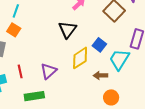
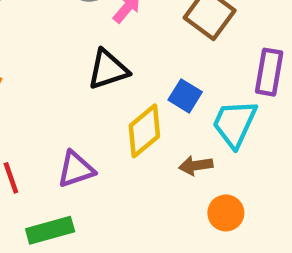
black triangle: (67, 30) -> (108, 69), turned 42
purple triangle: (49, 71) -> (76, 169), turned 30

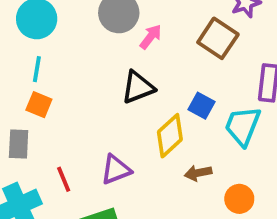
brown arrow: (196, 165) -> (198, 173), moved

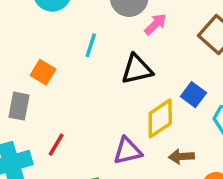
cyan line: (37, 69) -> (91, 45), moved
purple triangle: (116, 170) -> (128, 151), moved
red line: (64, 179) -> (56, 145), turned 45

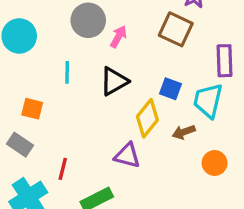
gray rectangle: (19, 106) -> (20, 145), turned -50
purple triangle: (128, 151) -> (127, 156), turned 44
brown arrow: (181, 157) -> (184, 132), moved

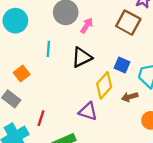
orange square: (32, 109) -> (22, 74), turned 35

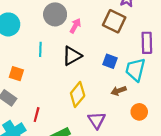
orange square: (22, 74) -> (16, 74), turned -32
yellow diamond: (104, 85) -> (78, 94), moved
purple triangle: (88, 111) -> (97, 120), moved, turned 42

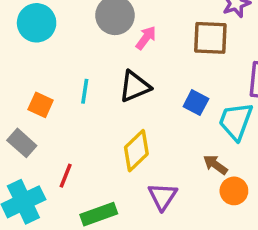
brown square: (114, 21) -> (210, 38), turned -30
cyan line: (40, 49) -> (85, 91), moved
brown arrow: (119, 91) -> (215, 165), moved, turned 48

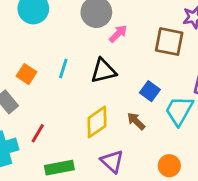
brown arrow: (215, 165) -> (136, 121), moved
purple triangle: (163, 196) -> (112, 161), turned -30

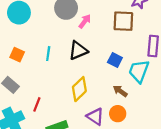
orange square: (26, 74) -> (17, 55), moved
brown arrow: (136, 121) -> (120, 91), moved
orange circle: (169, 166) -> (118, 114), moved

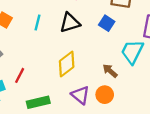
blue square: (115, 60) -> (107, 23), moved

